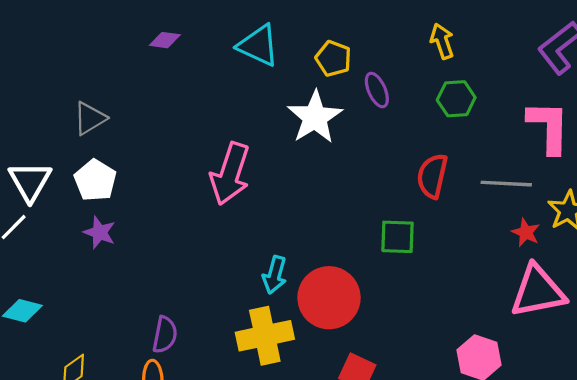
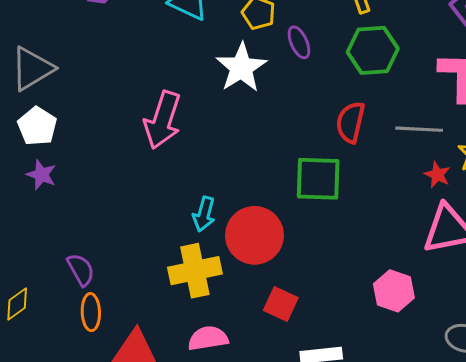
green hexagon: (456, 99) -> (373, 50), size x1.4
gray triangle: (90, 118) -> (32, 69), size x1.4
green square: (398, 237) -> (318, 179), size x1.4
purple semicircle: (165, 335) -> (81, 270), moved, turned -40

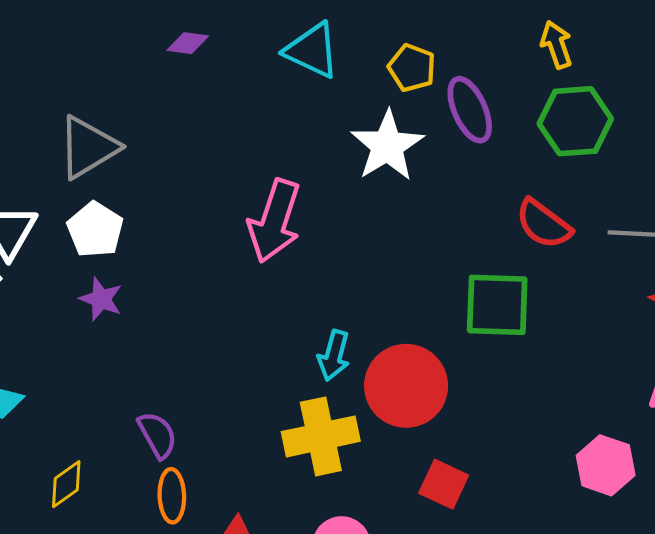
purple ellipse: (299, 42) -> (470, 110), size x1.4
red semicircle: (350, 122) -> (543, 224), turned -66

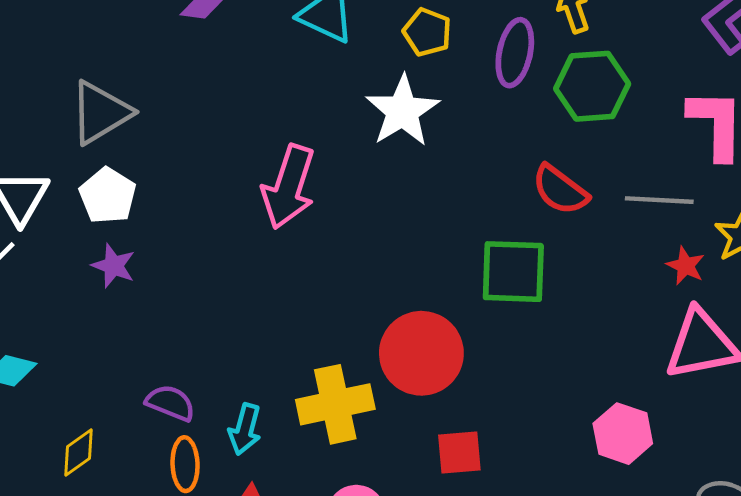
purple ellipse: (470, 110) -> (515, 53), moved, turned 36
cyan arrow: (334, 355) -> (245, 429), moved
purple semicircle: (157, 435) -> (170, 403), turned -39
red square: (444, 484) -> (459, 452), turned -30

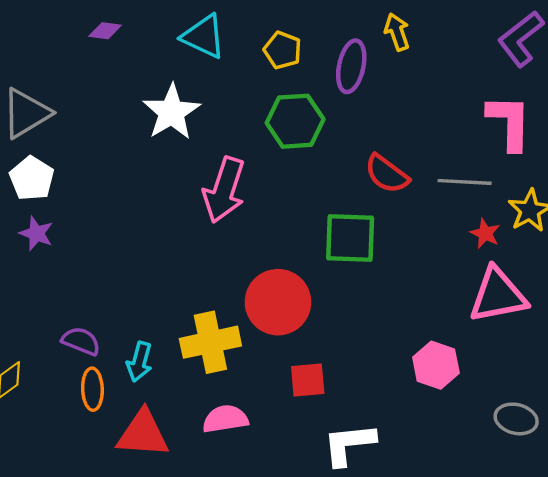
green hexagon: (592, 86) -> (295, 121), moved
white star: (402, 111) -> (171, 112), moved
pink arrow: (289, 187) -> (224, 190), moved

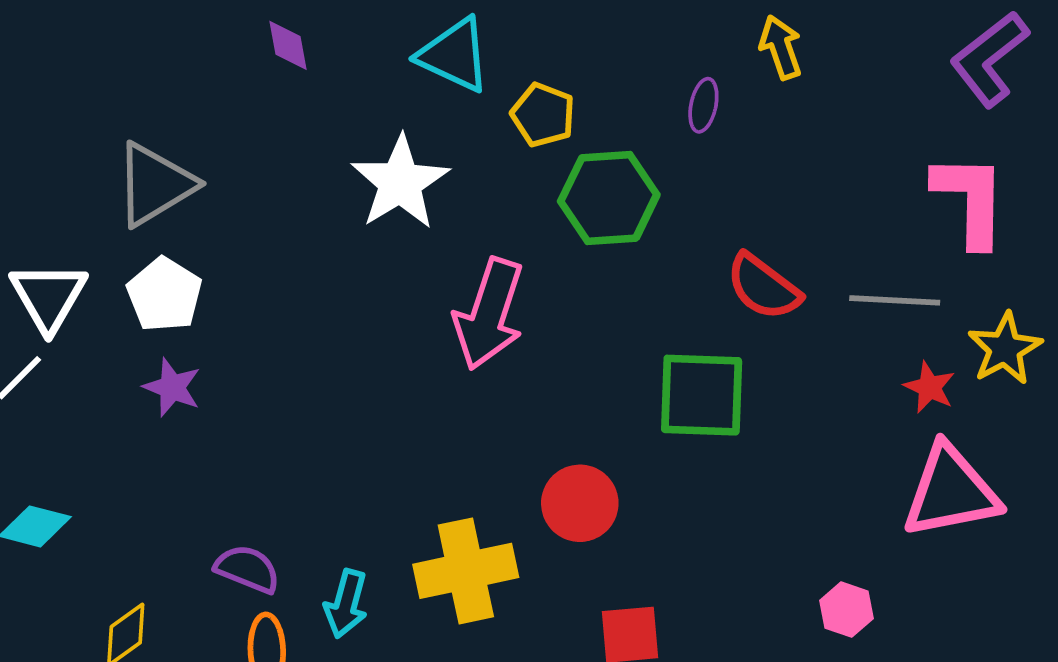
purple diamond: (105, 31) -> (288, 45), turned 72
yellow pentagon: (283, 50) -> (543, 115), moved
purple ellipse: (351, 66) -> (703, 105), size x0.6
red circle: (278, 302) -> (580, 503), size x0.7
pink hexagon: (436, 365) -> (846, 610), size x0.7

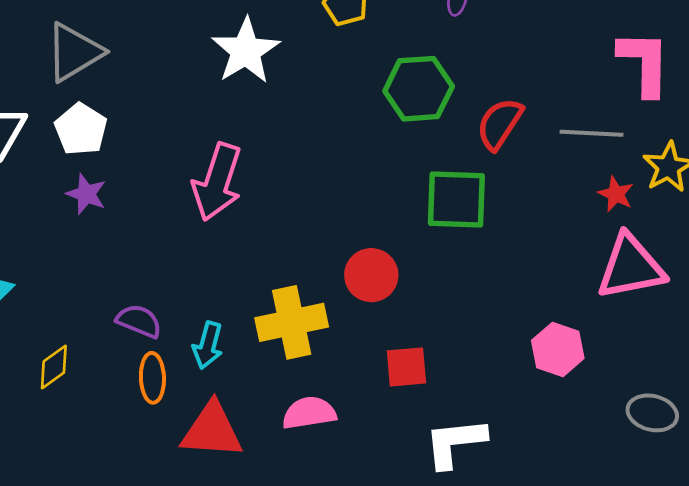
green hexagon: (609, 198) -> (419, 89), moved
red semicircle: (763, 287) -> (500, 124), turned 86
pink arrow: (489, 314) -> (217, 182), moved
pink hexagon: (846, 610) -> (558, 349), size x1.4

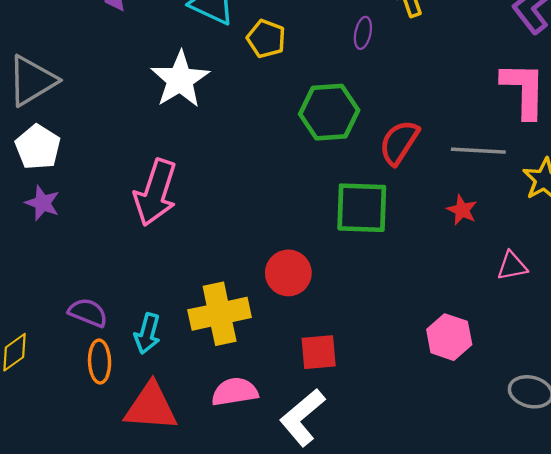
red star: (616, 194) -> (462, 210), moved
pink triangle: (631, 267) -> (512, 266), size x0.5
white L-shape: (455, 443) -> (302, 417), moved, turned -34

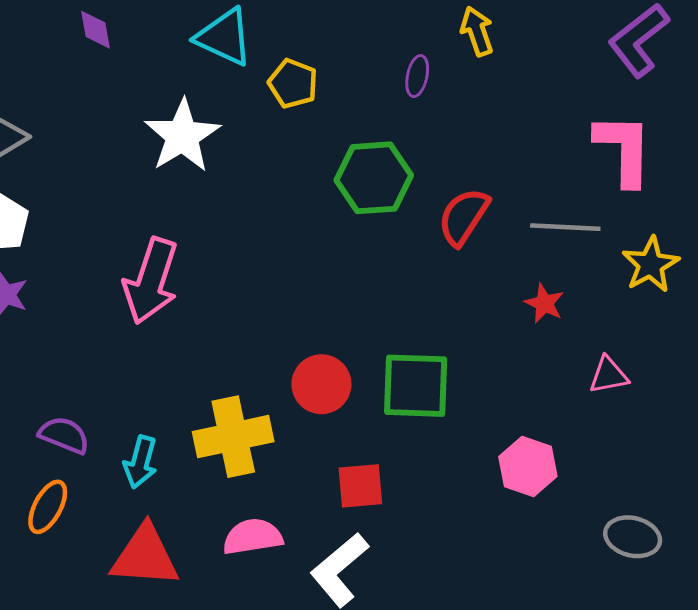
green square: (362, 208) -> (416, 386), moved
orange ellipse: (100, 361) -> (48, 507), moved, turned 30

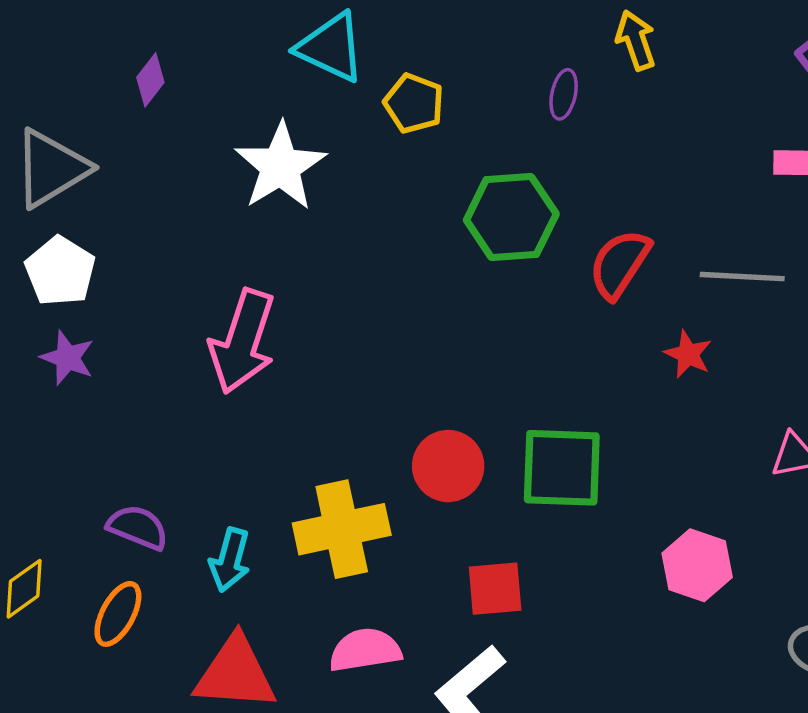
purple diamond: (96, 30) -> (150, 80), moved, turned 48
red star: (544, 303) -> (688, 354), moved

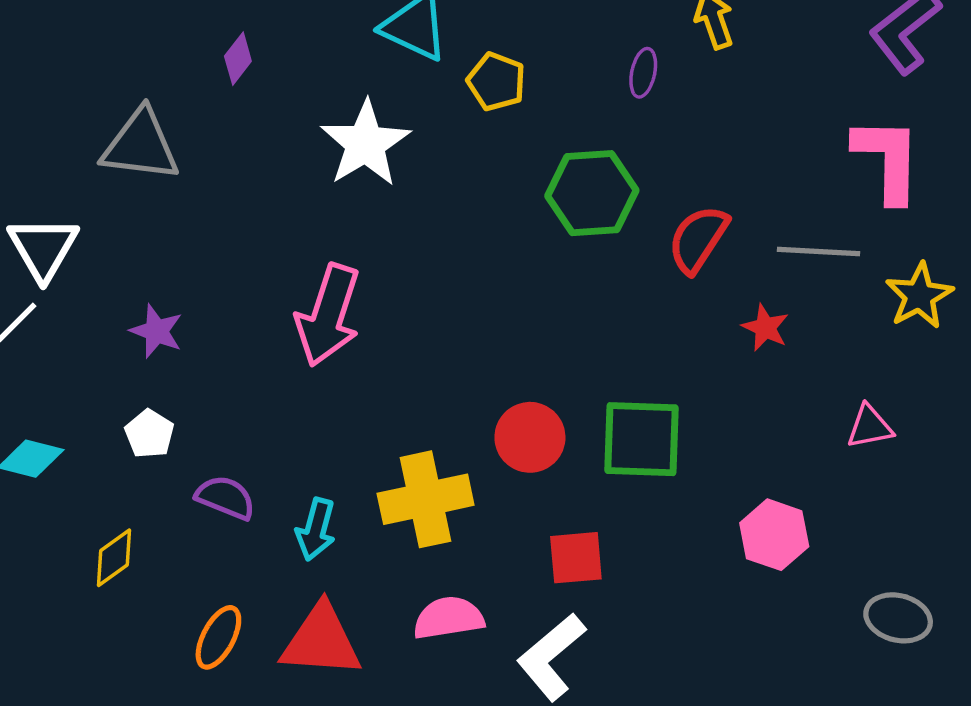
gray triangle: (51, 168) -> (141, 145), turned 38
white pentagon: (60, 271) -> (149, 434), moved, size x0.7
orange ellipse: (118, 614) -> (218, 637), moved

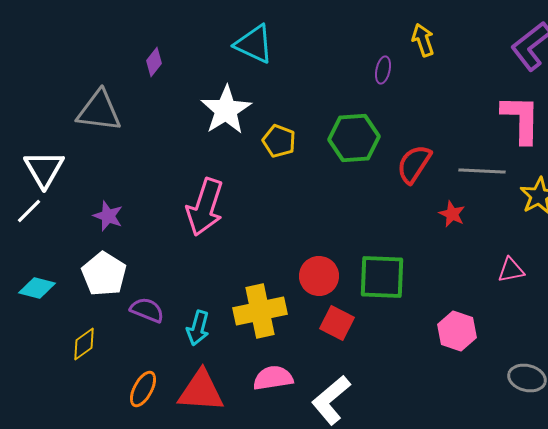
yellow pentagon: (496, 82) -> (279, 141), moved
white pentagon: (149, 434) -> (104, 274), size x1.6
red square: (576, 558) -> (337, 323), moved, turned 32

